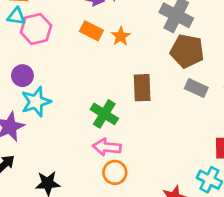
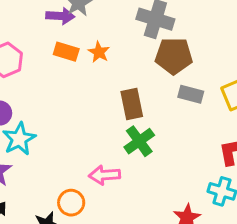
green cross: (104, 114) -> (139, 141), moved, turned 32
orange circle: (115, 172) -> (71, 203), moved

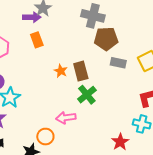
orange rectangle: (66, 52) -> (37, 40), turned 56
orange star: (99, 52) -> (61, 71), moved

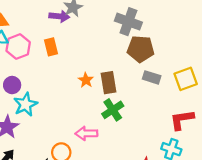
orange rectangle: (37, 40) -> (51, 47), moved

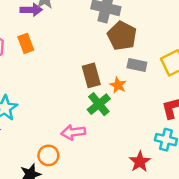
brown pentagon: (141, 49) -> (122, 36), turned 30
orange star: (86, 80) -> (118, 85), moved

